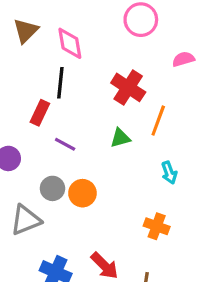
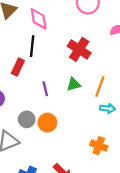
orange line: (158, 121) -> (100, 87), moved
purple line: (65, 144) -> (45, 89), moved, turned 48
cyan arrow: (169, 173) -> (108, 108), turned -64

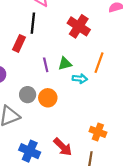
green triangle: (74, 84) -> (65, 64), moved
cyan arrow: (108, 108) -> (80, 79), moved
orange cross: (99, 146) -> (98, 132), moved

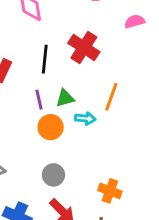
black line: (33, 23) -> (45, 59), moved
gray circle: (28, 95) -> (53, 175), moved
orange circle: (48, 98) -> (51, 127), moved

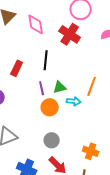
red cross: (84, 47) -> (70, 34), moved

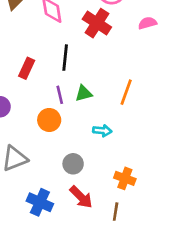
cyan arrow: (74, 101) -> (102, 131), moved
orange circle: (50, 107) -> (49, 120), moved

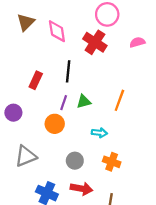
purple line: (60, 95) -> (64, 103), turned 32
orange cross: (125, 178) -> (112, 162), moved
red arrow: (81, 197) -> (82, 189), turned -35

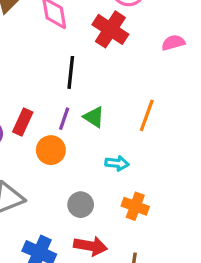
pink semicircle: (137, 42) -> (173, 43), moved
red rectangle: (36, 80) -> (23, 122), moved
green triangle: (84, 101) -> (94, 117), turned 48

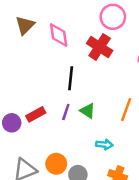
red rectangle: (23, 122) -> (36, 114), turned 36
orange circle: (51, 150) -> (56, 164), moved

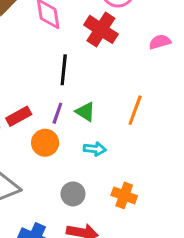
cyan arrow: (104, 145) -> (95, 149), moved
orange circle: (56, 164) -> (45, 143), moved

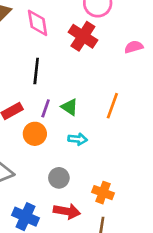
black line: (64, 70) -> (36, 71), moved
orange cross: (124, 195) -> (103, 193), moved

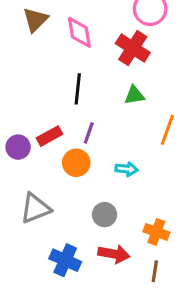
green triangle: (70, 107) -> (134, 95), moved, turned -42

